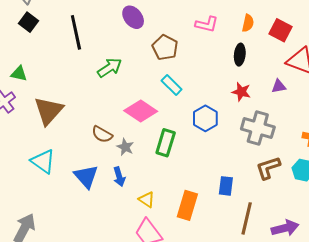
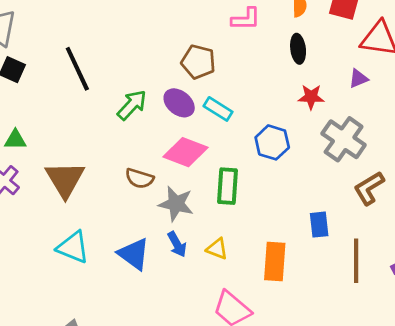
purple ellipse: (133, 17) -> (179, 103), moved
gray cross: (258, 128) -> (344, 139), turned 32
brown semicircle: (102, 134) -> (139, 178), moved
gray star: (125, 147) -> (176, 204), size x1.5
yellow triangle: (147, 200) -> (217, 249), moved

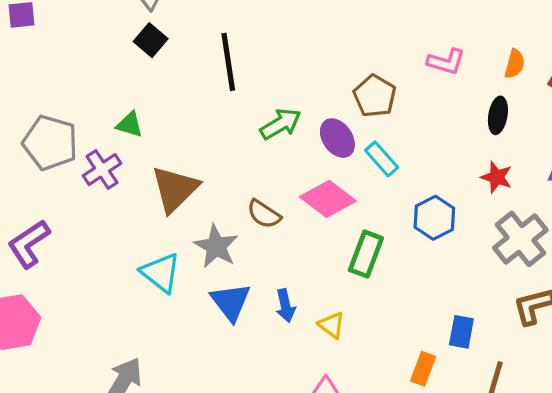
gray star: (176, 204) -> (216, 246), moved
orange rectangle: (275, 261) -> (423, 369), moved, size x0.7

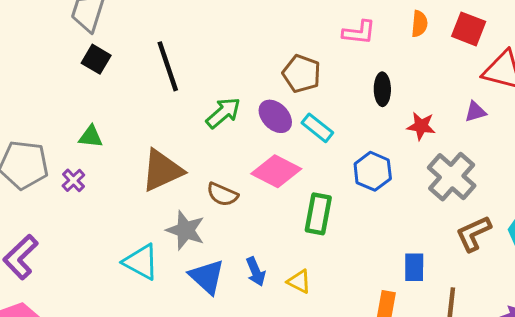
black ellipse: (498, 115) -> (382, 89), moved
purple cross: (102, 170) -> (73, 180), size x0.7
brown triangle: (175, 189) -> (162, 170), moved, turned 30

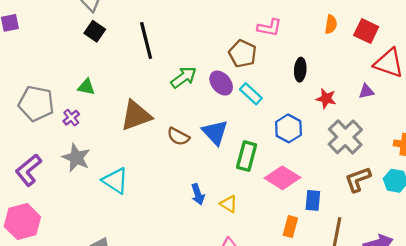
pink L-shape: (359, 32) -> (269, 28), moved
pink diamond: (276, 171) -> (282, 178), moved
gray star: (185, 230) -> (76, 158), moved
blue triangle: (207, 277) -> (215, 132), moved

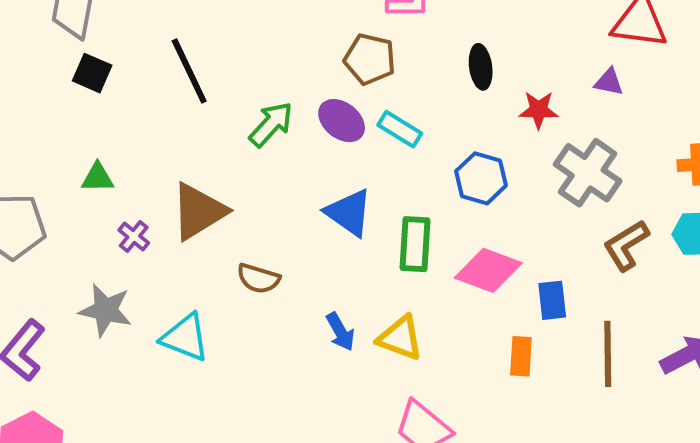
purple triangle: (366, 91) -> (609, 82), turned 35
purple cross: (71, 118) -> (134, 236), moved
brown semicircle: (178, 136) -> (258, 278), moved
yellow triangle: (229, 204) -> (400, 338), size x1.4

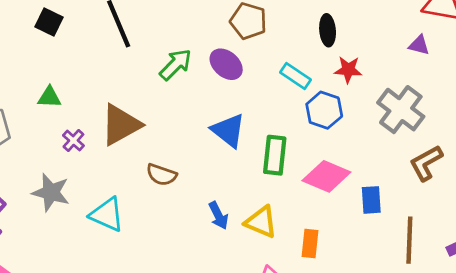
red star: (539, 110) -> (348, 70), moved
cyan rectangle: (400, 129) -> (295, 76), moved
orange rectangle: (521, 356) -> (310, 243), moved

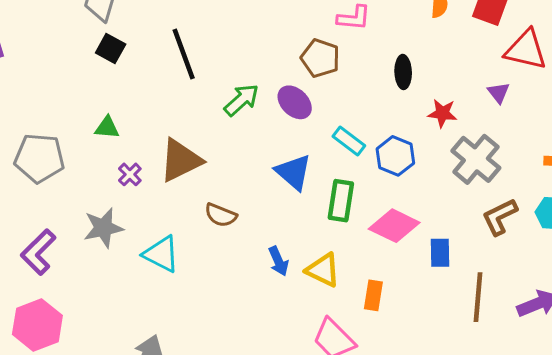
purple triangle: (419, 45) -> (499, 93), turned 35
red star: (348, 70) -> (442, 113), moved
cyan rectangle: (295, 76) -> (349, 141), moved
gray star: (51, 192) -> (103, 228), turned -30

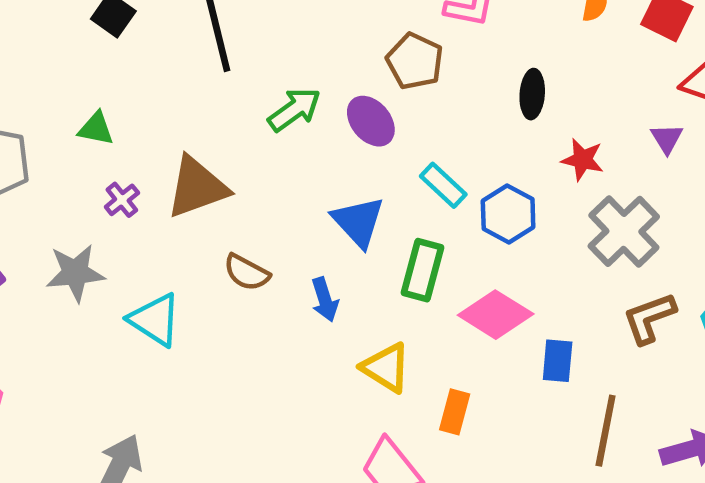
blue arrow: (278, 261) -> (325, 300), moved

